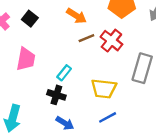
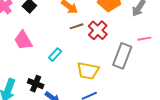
pink trapezoid: (26, 59) -> (23, 40), turned 135
black cross: (56, 95) -> (36, 84), moved

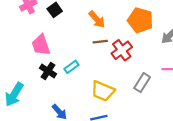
gray rectangle: (122, 56) -> (142, 83), size x0.7
black cross: (36, 84) -> (48, 71), moved

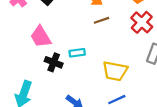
red cross: (122, 50) -> (142, 22), moved
cyan rectangle: (71, 67) -> (77, 53), turned 40

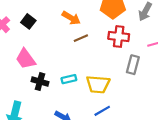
red cross: (142, 22) -> (119, 37), turned -30
cyan rectangle: (77, 53) -> (69, 79), moved

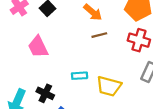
black cross: (40, 82) -> (45, 93), moved

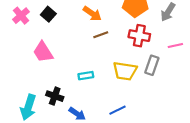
yellow trapezoid: (109, 86) -> (125, 71), moved

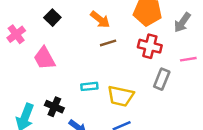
pink cross: (21, 16) -> (16, 34), moved
yellow trapezoid: (125, 71) -> (121, 96), moved

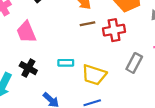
red cross: (150, 46) -> (114, 30), moved, turned -30
black cross: (54, 107) -> (28, 68), moved

